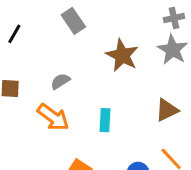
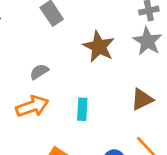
orange arrow: (53, 117) -> (32, 106), turned -56

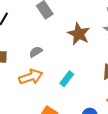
cyan rectangle: (82, 109) -> (67, 79), turned 35

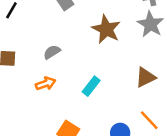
orange arrow: (31, 77) -> (46, 84), size x0.7

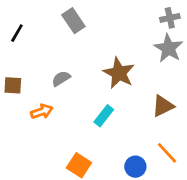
brown star: (106, 29) -> (119, 73), moved
orange arrow: (46, 84) -> (42, 112), moved

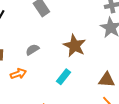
brown triangle: (163, 106) -> (107, 80), moved, turned 30

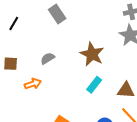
cyan rectangle: (64, 77) -> (94, 85), moved

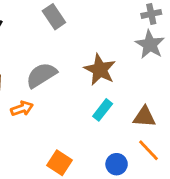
gray semicircle: (48, 58) -> (41, 75), size x1.6

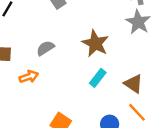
gray semicircle: (41, 75) -> (45, 48), size x0.7
brown triangle: (144, 117) -> (133, 84), turned 30

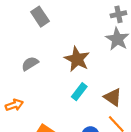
orange arrow: (29, 77) -> (14, 105), moved

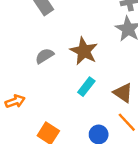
gray semicircle: (30, 64) -> (45, 56), moved

